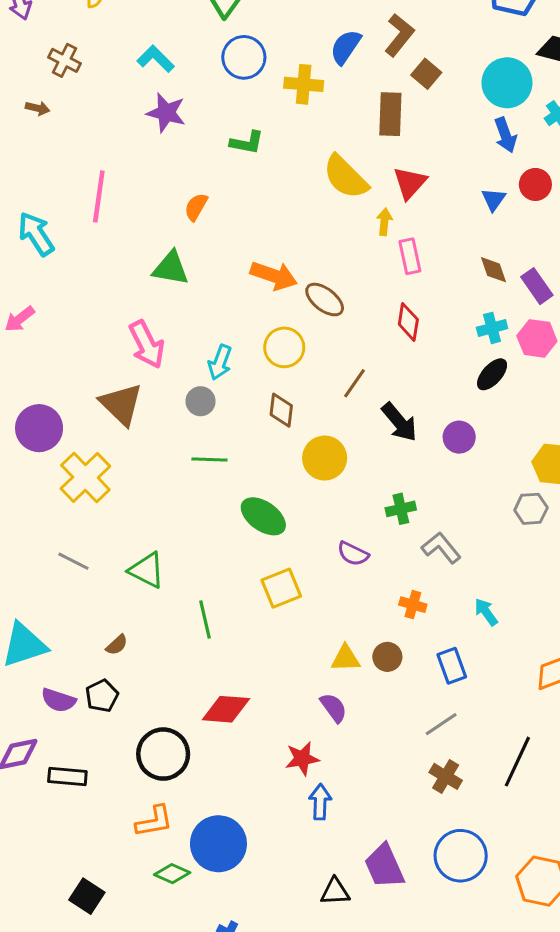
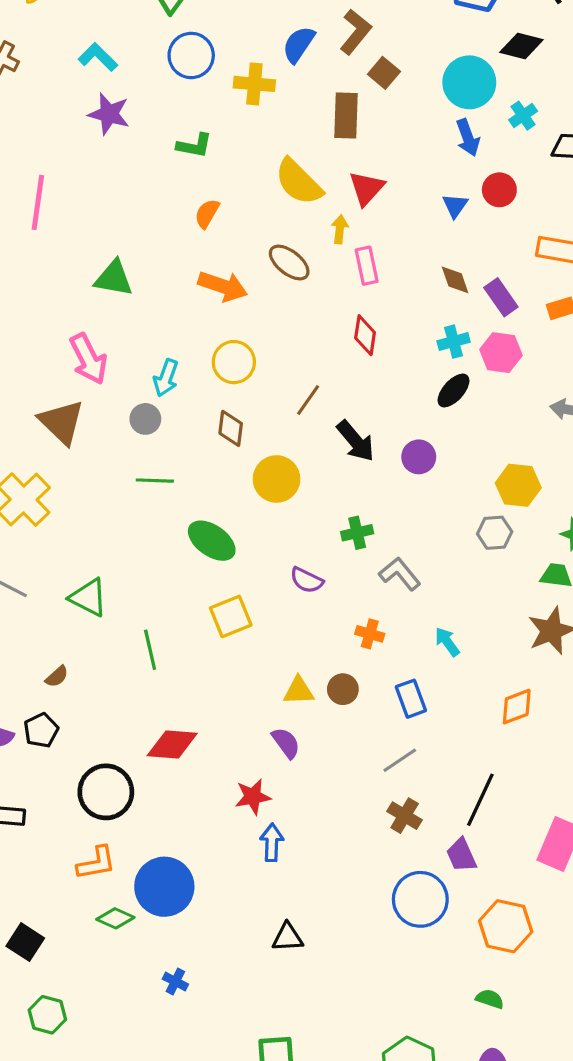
orange semicircle: (196, 207) -> (207, 214), moved
brown ellipse: (325, 300) -> (289, 262), moved
purple trapezoid: (384, 866) -> (461, 855), moved, size x0.7

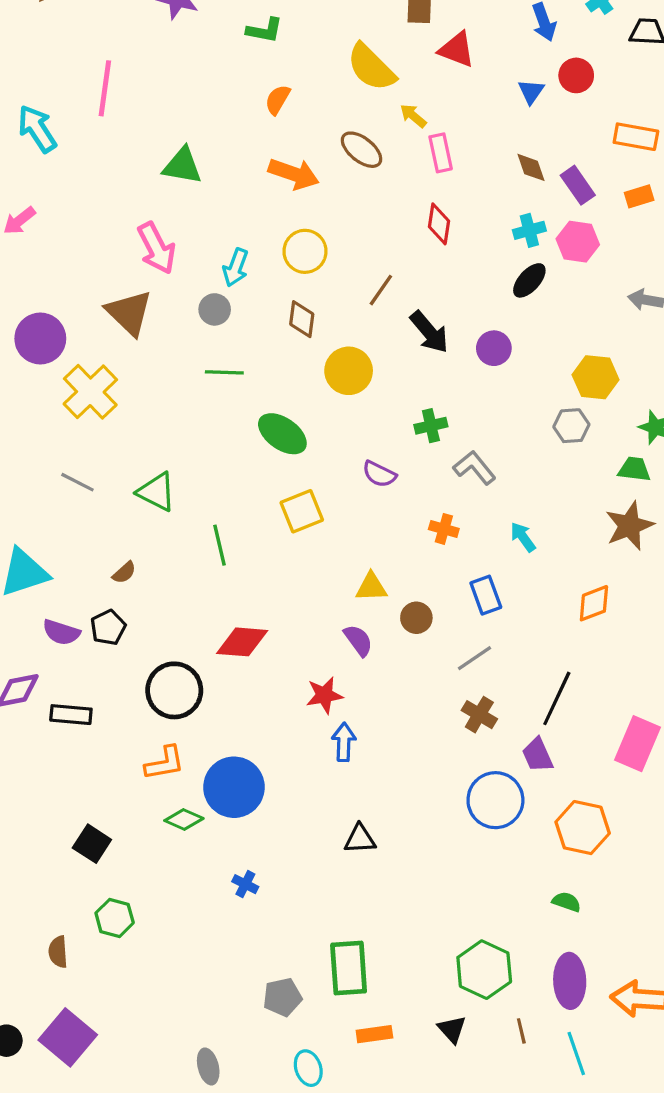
red triangle: (367, 188) -> (457, 50), moved, turned -51
yellow arrow: (340, 229) -> (413, 116), turned -56
brown circle: (343, 689) -> (416, 618), moved

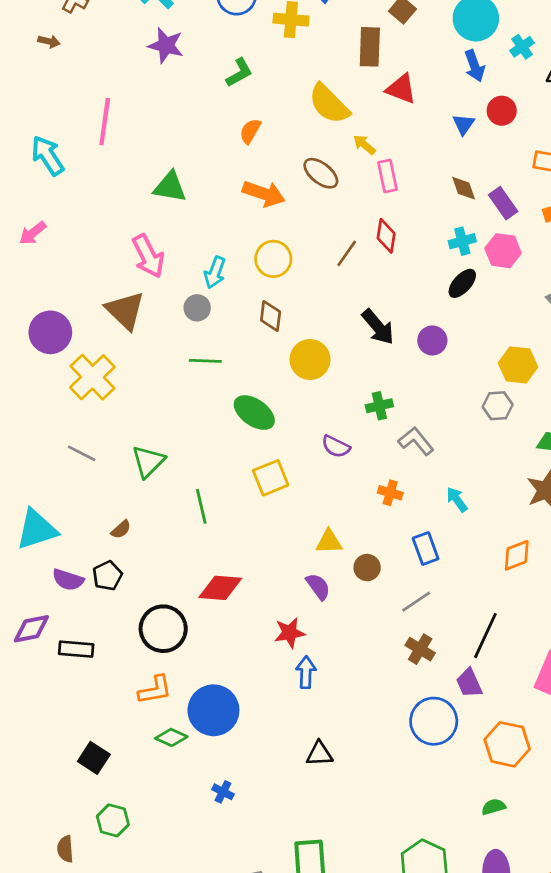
green L-shape: (265, 30) -> (239, 73), turned -40
brown line: (381, 290) -> (347, 253), moved
green triangle: (157, 492) -> (148, 461), turned 48
green semicircle: (566, 902) -> (494, 807), turned -35

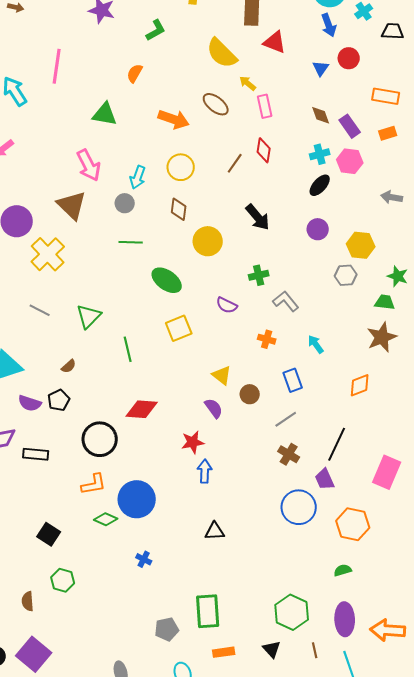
orange semicircle: (250, 131) -> (135, 73), moved
purple circle: (432, 340) -> (318, 229), moved
yellow triangle: (329, 542) -> (222, 375), turned 40

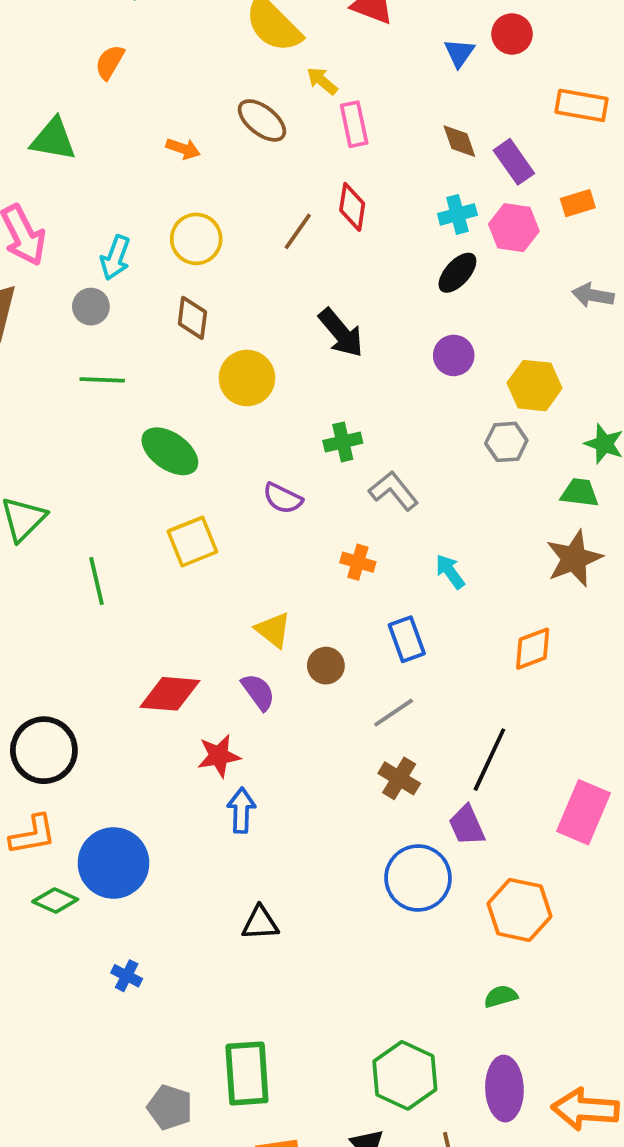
orange arrow: (174, 119) -> (183, 149), size x0.6
orange rectangle: (388, 133) -> (578, 203), moved
red diamond: (142, 409) -> (170, 694), moved
gray pentagon: (167, 629) -> (170, 1107), turned 30

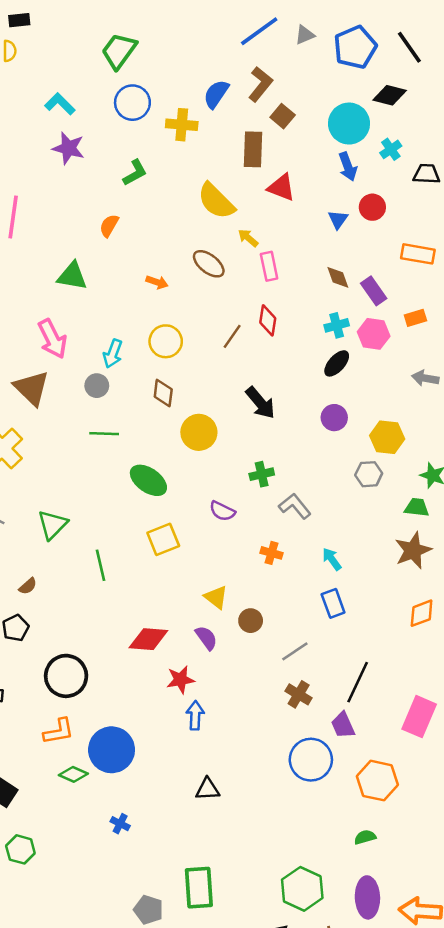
blue rectangle: (407, 639) -> (333, 603), moved
orange diamond: (533, 649) -> (422, 613), moved

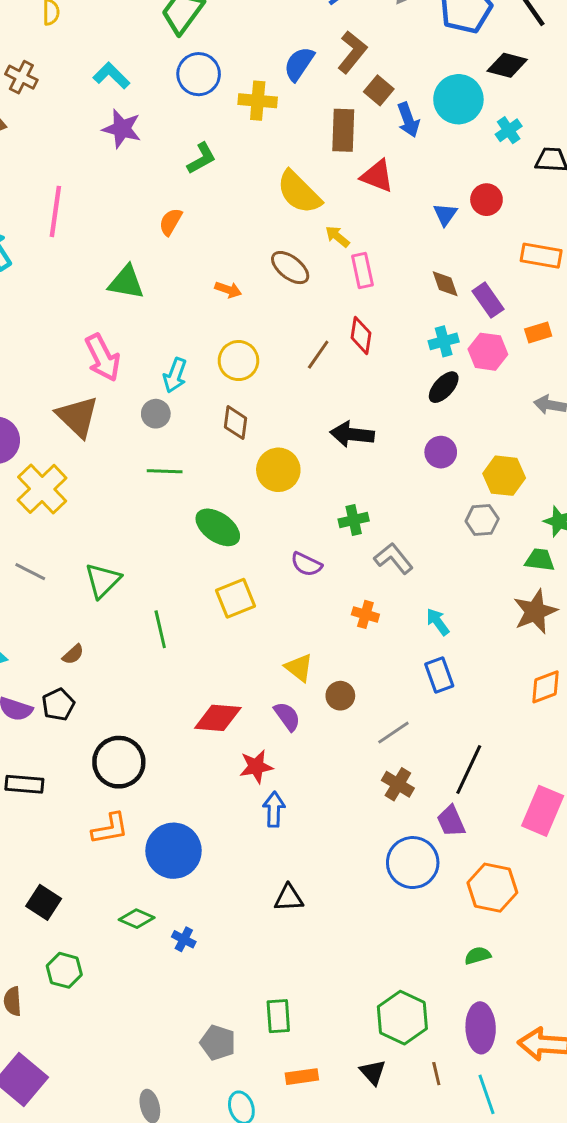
blue arrow: (348, 167) -> (408, 120), moved
black arrow: (260, 403) -> (352, 434), turned 136
green diamond: (73, 774) -> (137, 919), moved
green rectangle: (199, 888) -> (278, 1016), size x0.7

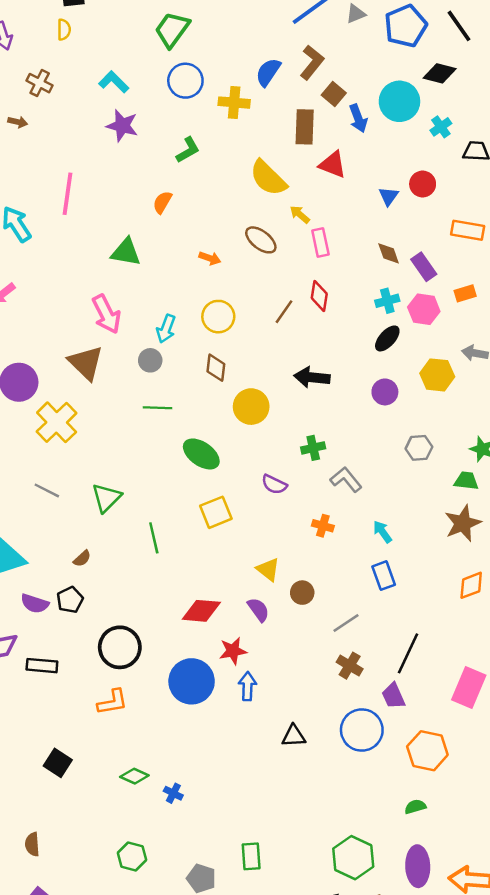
yellow hexagon: (504, 476) -> (437, 375), moved
blue circle: (173, 851) -> (192, 681), moved
black triangle: (289, 898) -> (294, 736), moved
green hexagon: (64, 970) -> (132, 856), moved

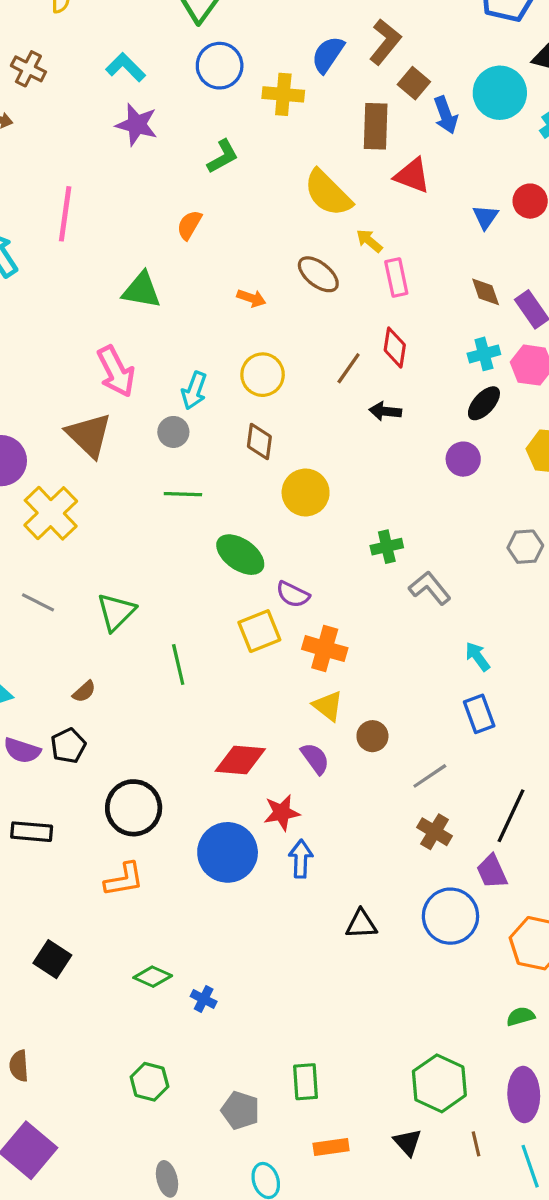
black arrow: (312, 377) -> (385, 411), moved, size x0.7
purple circle: (385, 392) -> (463, 459), moved
purple semicircle: (274, 484) -> (293, 594), moved
orange cross: (323, 526) -> (325, 649), moved, size x1.5

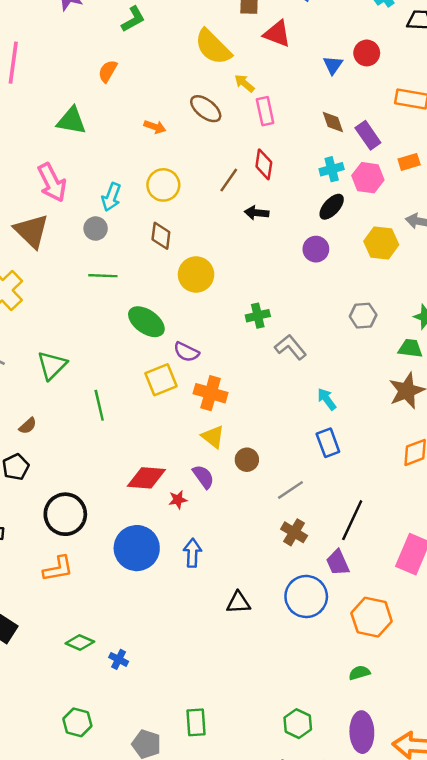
red star: (282, 813) -> (178, 500), moved, size x0.7
green hexagon: (439, 1083) -> (298, 724), size x0.7

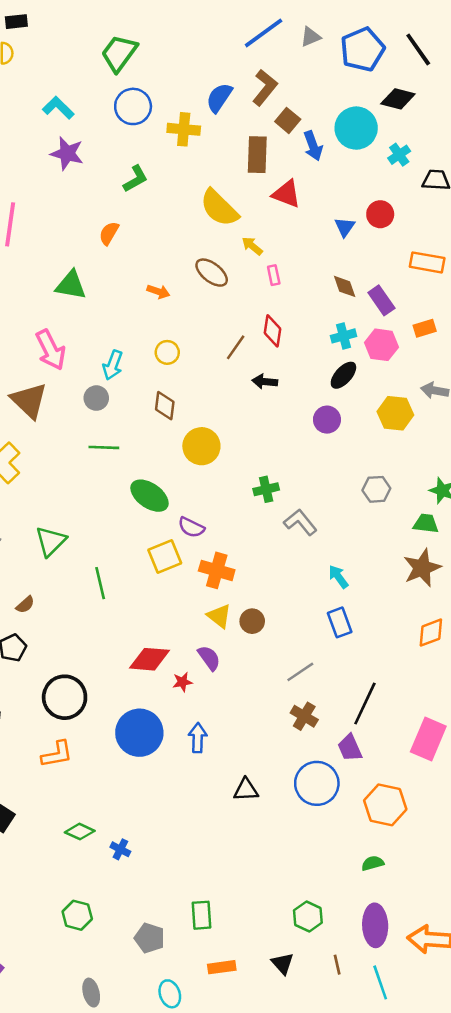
pink rectangle: (265, 111) -> (274, 275), size x0.7
yellow circle: (163, 185) -> (167, 352), size x0.7
brown circle: (247, 460) -> (252, 621), moved

